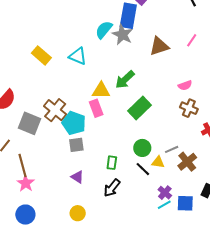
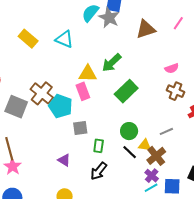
gray square: (76, 145) -> (80, 128), moved
gray line: (172, 149) -> (166, 131), moved
brown cross: (187, 162) -> (156, 156), moved

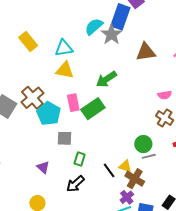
cyan triangle: (64, 39) -> (64, 48), turned -42
yellow triangle: (88, 74) -> (65, 70), moved
green rectangle: (126, 91) -> (93, 109), moved
green circle: (129, 131) -> (143, 144), moved
brown cross: (156, 156) -> (135, 179), turned -30

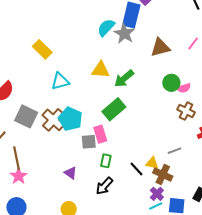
cyan triangle: (64, 48) -> (60, 81), moved
yellow triangle: (65, 70) -> (100, 70), moved
brown cross: (32, 98) -> (53, 120), moved
pink rectangle: (73, 103) -> (100, 134), moved
green circle: (143, 144) -> (171, 83), moved

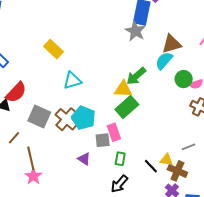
cyan semicircle: (106, 28) -> (164, 61), moved
yellow triangle: (100, 70) -> (123, 89), moved
purple triangle: (71, 173) -> (84, 159), moved

